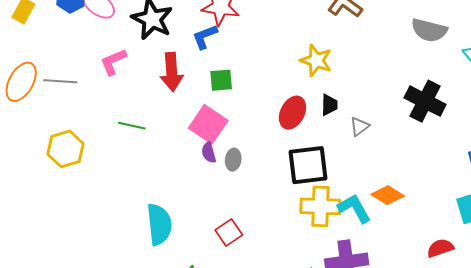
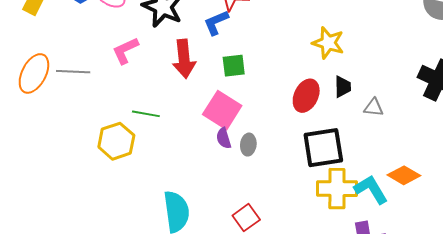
gray triangle: (360, 126) -> (374, 107), turned 45
yellow hexagon: (65, 149) -> (116, 141), moved

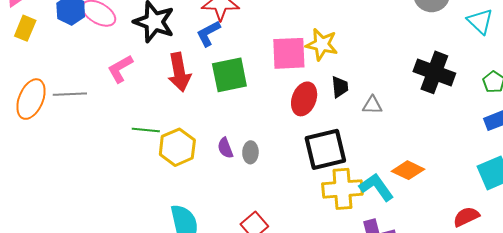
green square: (234, 66) -> (229, 75), size x1.5
pink square: (222, 110) -> (289, 53), moved, turned -30
yellow hexagon: (116, 141) -> (177, 147), moved

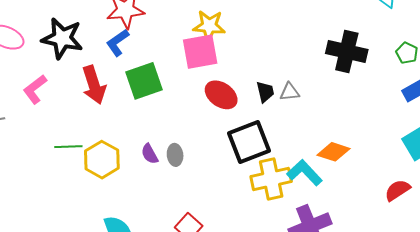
yellow star: (322, 44) -> (209, 26), moved
black trapezoid: (340, 87) -> (265, 92), moved
red ellipse: (304, 99) -> (221, 95), turned -68

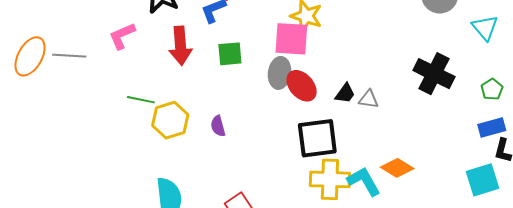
green square: (144, 81) -> (230, 54), size x0.7
black trapezoid: (265, 92) -> (345, 93), turned 35
gray ellipse: (175, 155) -> (280, 73), moved, size x1.4

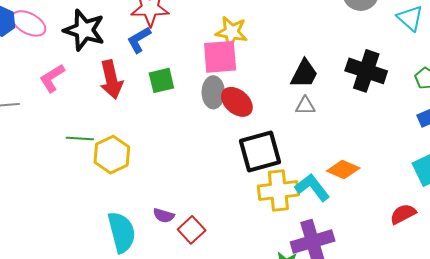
black trapezoid: (345, 93) -> (304, 74), moved, size x1.4
purple semicircle: (218, 126) -> (164, 216), moved, turned -50

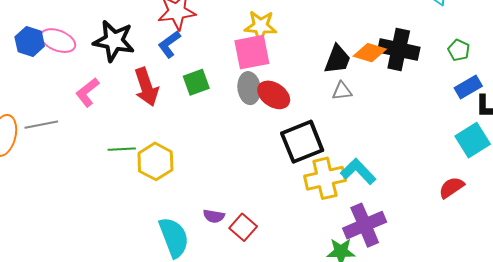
orange diamond: (343, 170) -> (370, 53), moved

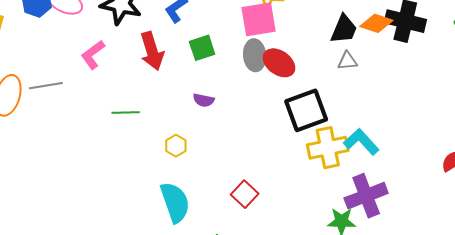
yellow hexagon: (155, 161) -> (176, 146), moved, size x0.6
purple semicircle: (214, 216) -> (204, 100), moved

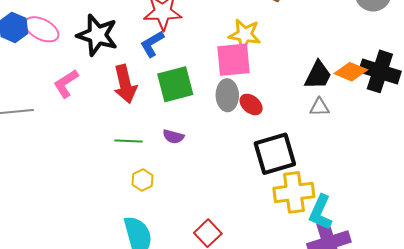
green square: (202, 48) -> (175, 84), size x1.4
red ellipse: (279, 63) -> (251, 104), size x0.7
green line: (126, 113) -> (128, 141), moved
cyan L-shape: (361, 142) -> (321, 212), moved, turned -117

